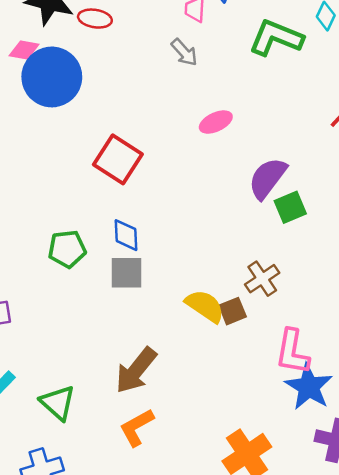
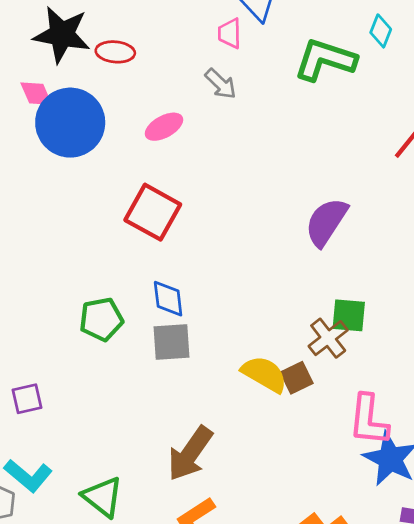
pink diamond: (24, 50) -> (36, 94), turned 60
pink ellipse: (216, 122) -> (164, 127), moved
green square: (290, 207) -> (349, 315), moved, turned 32

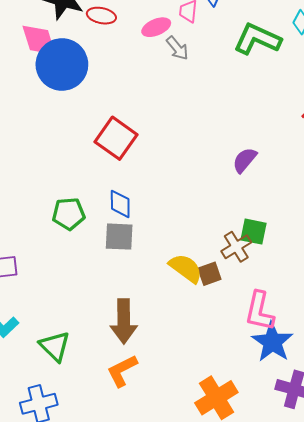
pink diamond: (36, 94) -> (39, 40), size x1.5
pink ellipse: (164, 127) -> (156, 27), moved
purple semicircle: (326, 222) -> (245, 160), size x0.7
brown arrow: (190, 454) -> (124, 321), turned -42

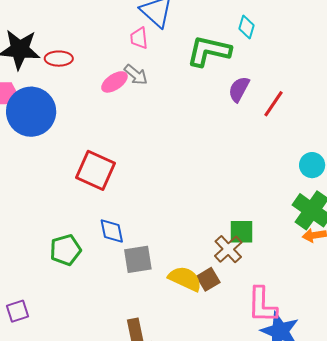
pink ellipse: (156, 27) -> (114, 82), moved
purple semicircle: (245, 160) -> (239, 89), moved
gray square: (119, 237) -> (138, 259), moved

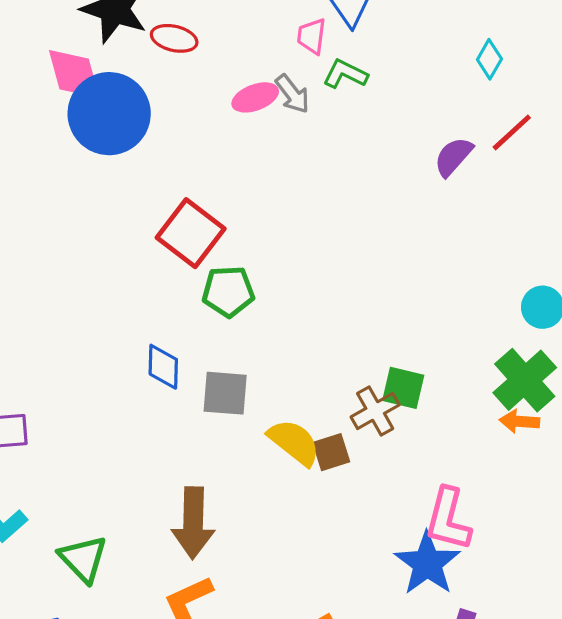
green L-shape: (209, 51) -> (345, 74), moved, size x0.6
red line: (274, 104) -> (512, 132), moved
blue diamond: (112, 231) -> (163, 367), moved
green pentagon: (65, 250) -> (228, 291), moved
pink L-shape: (262, 305) -> (448, 519), moved

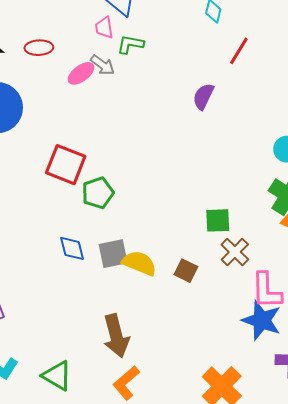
red ellipse: (174, 38) -> (39, 48), moved
purple semicircle: (453, 157) -> (203, 96), moved
brown cross: (375, 411) -> (235, 252), moved
yellow semicircle: (294, 442) -> (139, 263), moved
brown square: (331, 452) -> (186, 271), turned -30

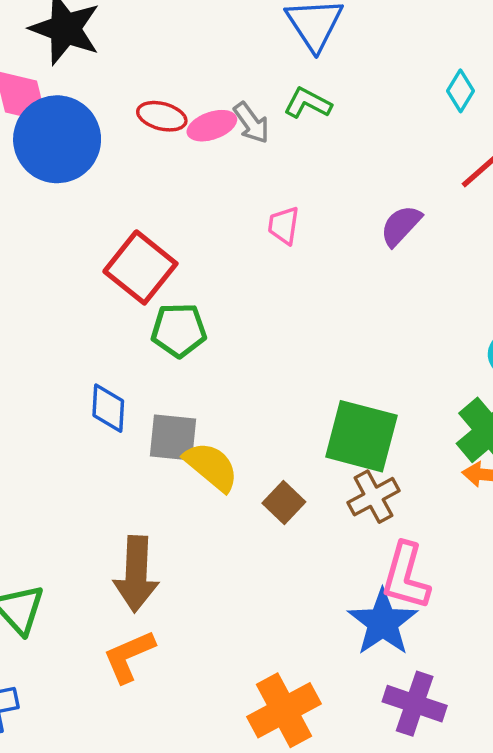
pink trapezoid: (104, 28) -> (284, 225), moved
red ellipse: (39, 48) -> (162, 116), moved
green square: (218, 220) -> (361, 436), size x1.6

